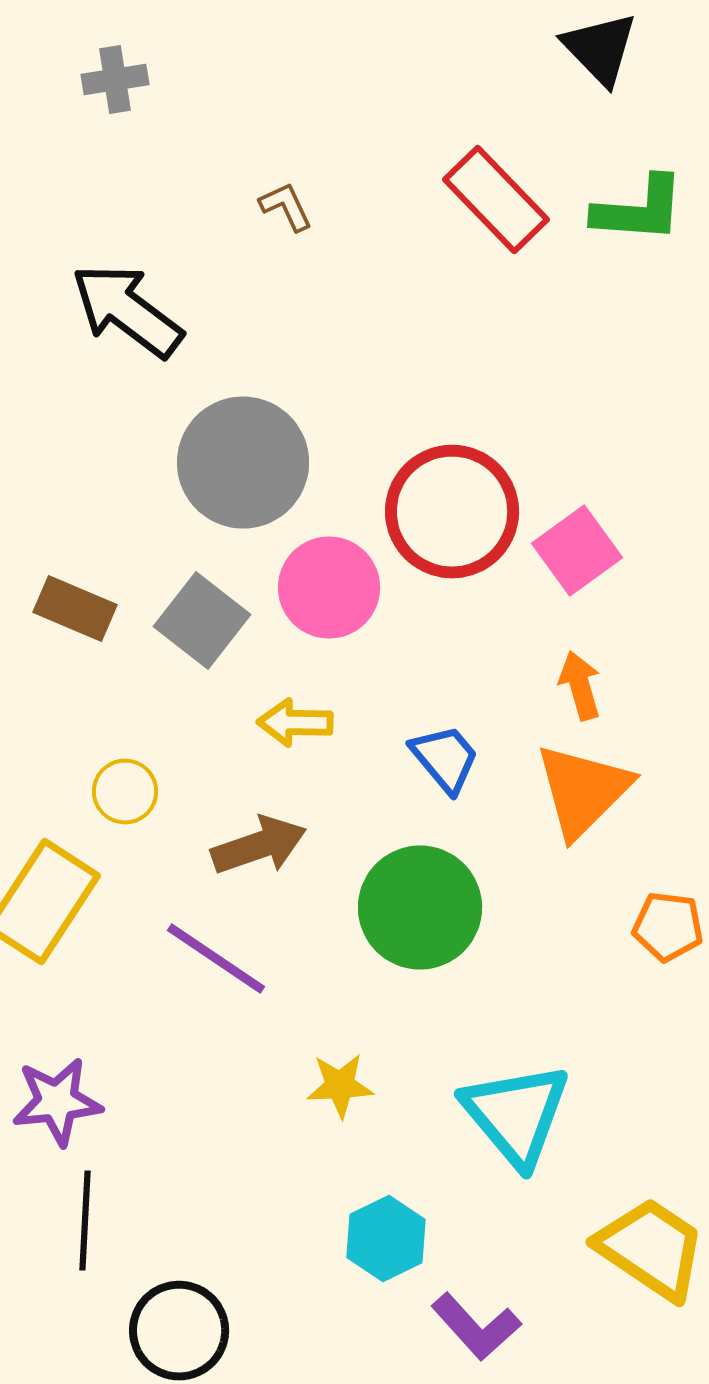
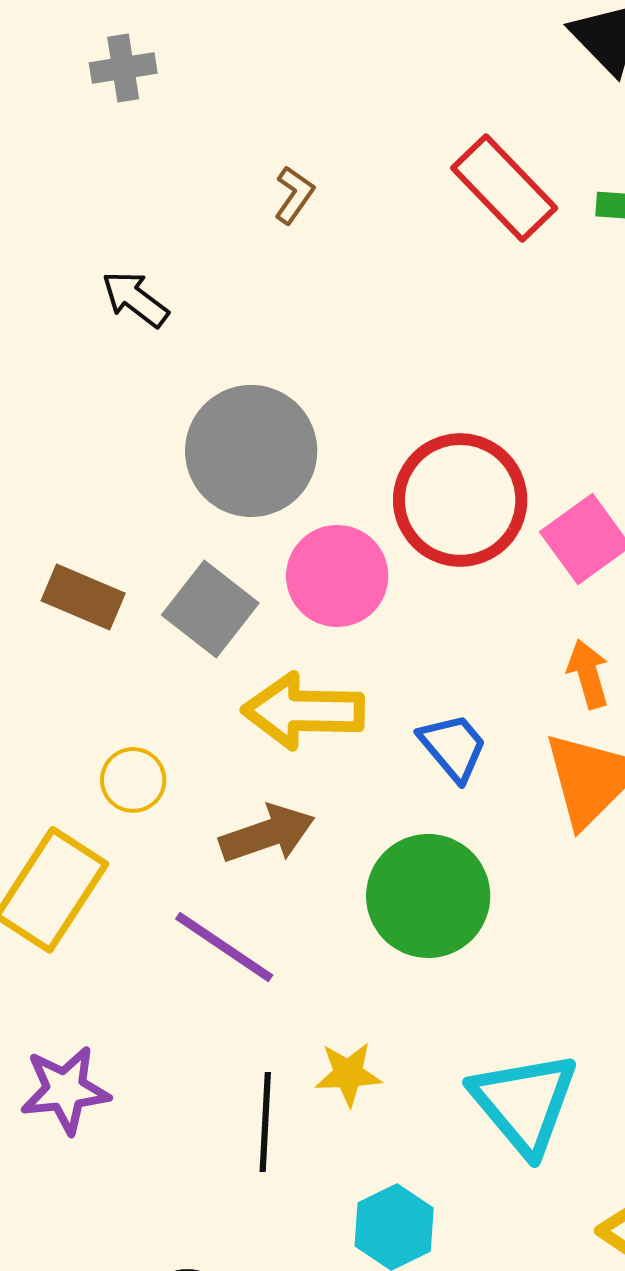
brown L-shape: (286, 207) -> (294, 195), turned 60
black arrow: (127, 311) -> (135, 299), size x0.6
yellow arrow: (295, 723) -> (303, 711), size x1.6
black line: (85, 1221) -> (265, 1122), moved

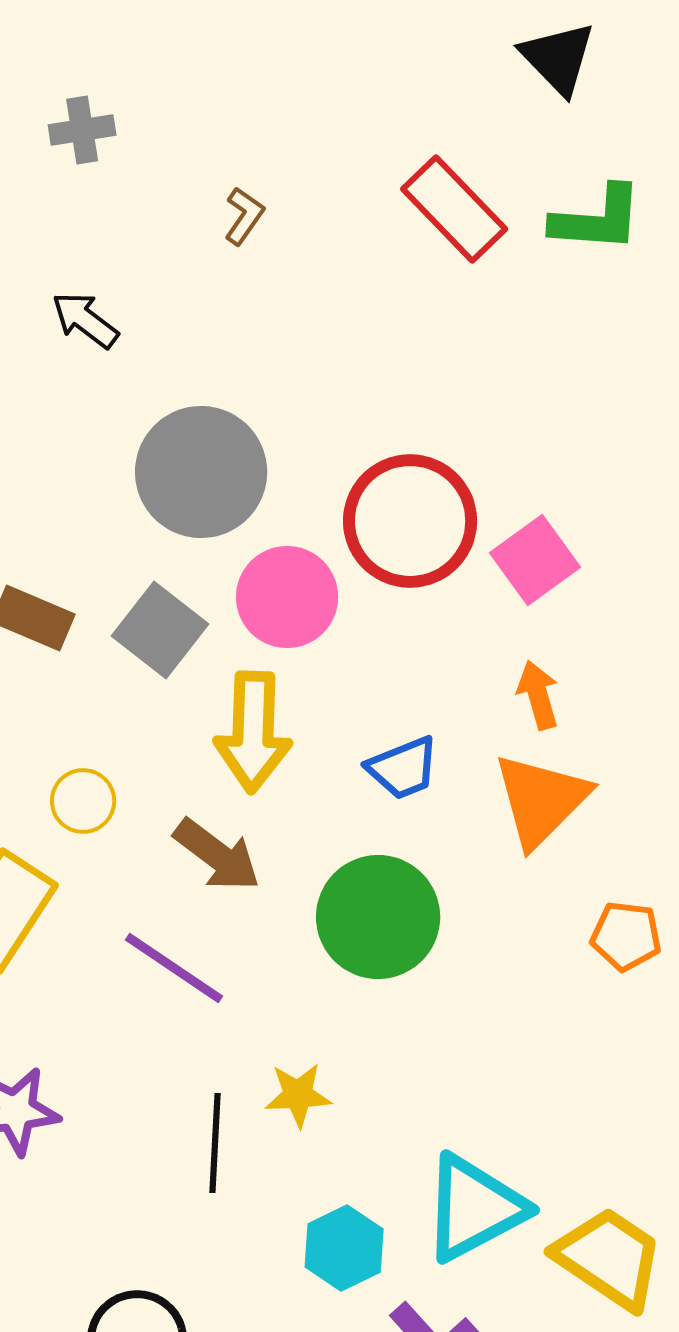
gray cross: (123, 68) -> (82, 130), moved
yellow arrow: (303, 711) -> (253, 732), turned -89
blue trapezoid: (453, 747) -> (403, 768), turned 108
brown arrow: (267, 834) -> (217, 855), turned 56
cyan triangle: (524, 1103) -> (474, 1208), moved, turned 42

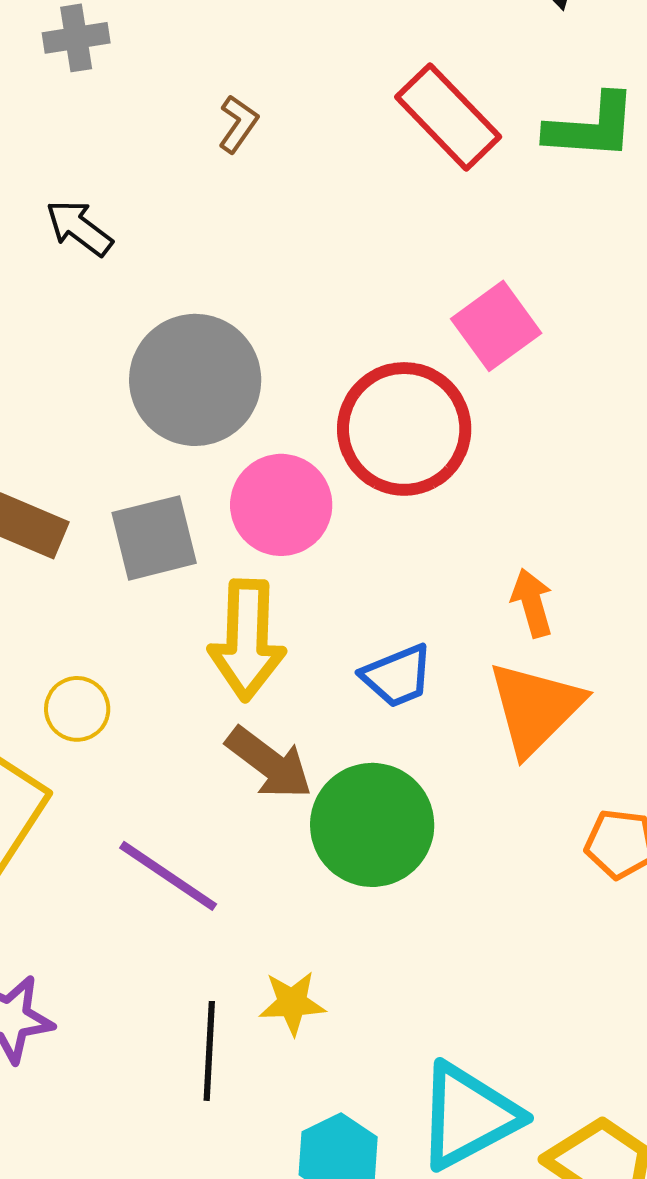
pink square: (535, 560) -> (496, 326), moved
gray square: (160, 630) -> (154, 538), turned 38
brown arrow: (217, 855) -> (269, 763), moved

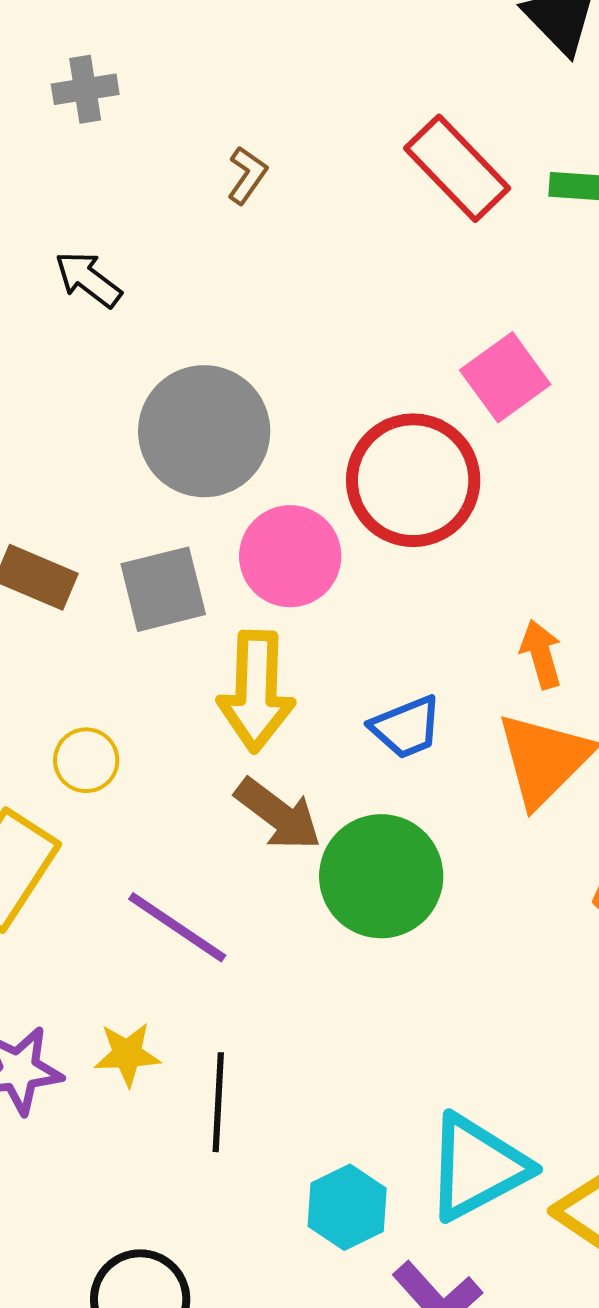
yellow star: (292, 1003) -> (127, 1054), moved

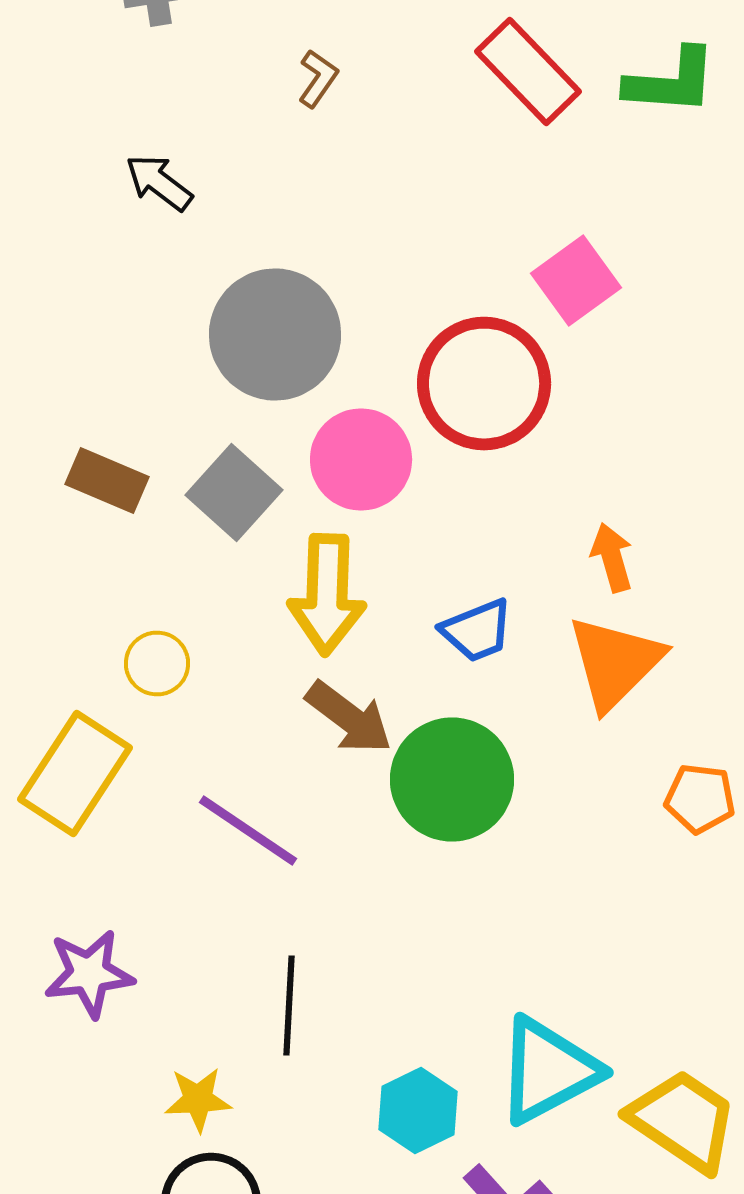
gray square: (163, 589) -> (234, 492), turned -34
yellow star: (127, 1054) -> (198, 1100), moved

